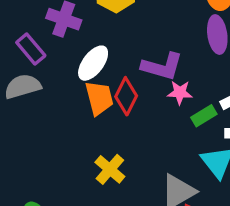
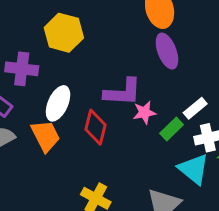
orange trapezoid: (99, 98) -> (46, 136), moved

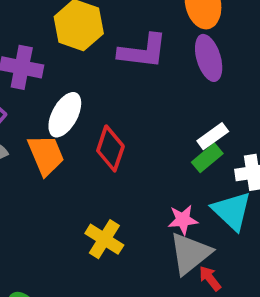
purple L-shape: (123, 92) -> (143, 51), moved
white rectangle: (195, 108) -> (213, 136), moved
pink star: (144, 113) -> (183, 220), moved

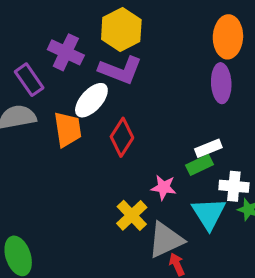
purple L-shape: (143, 51) -> (120, 70), moved
pink star: (183, 220) -> (164, 187), moved
yellow cross: (104, 239) -> (132, 215), moved

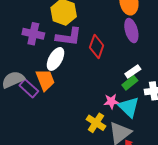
purple rectangle: (29, 80) -> (29, 88), moved
red diamond: (122, 137) -> (97, 46), moved
cyan triangle: (209, 214) -> (129, 107), moved

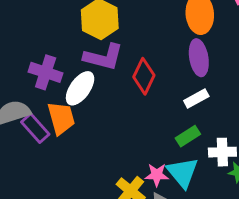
purple cross: (33, 34) -> (46, 72), moved
white rectangle: (133, 72) -> (196, 99), moved
pink star: (111, 101) -> (157, 175), moved

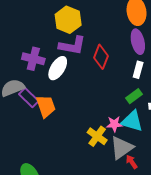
white rectangle: (196, 99) -> (138, 70), turned -42
orange trapezoid: (61, 118) -> (46, 106), moved
cyan triangle: (183, 172) -> (132, 121), turned -30

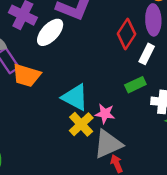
red diamond: (101, 57) -> (126, 34), moved
orange trapezoid: (46, 106) -> (26, 75), turned 115
cyan triangle: (132, 121) -> (75, 97), moved

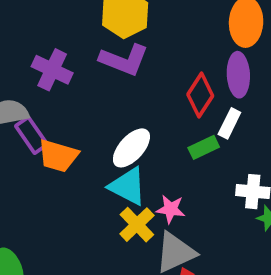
white ellipse: (50, 32) -> (131, 148), moved
green rectangle: (135, 85) -> (204, 147), moved

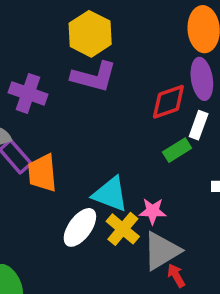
red diamond: (200, 95) -> (168, 102), turned 45
white ellipse: (131, 148) -> (80, 227), moved
orange trapezoid: (58, 156) -> (42, 173), turned 75

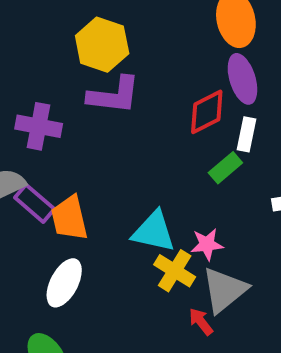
white ellipse: (80, 227) -> (64, 283), moved
red arrow: (176, 275) -> (201, 322), moved

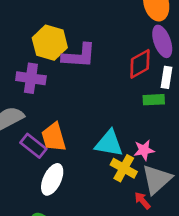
yellow hexagon: (102, 45) -> (50, 43), moved
green rectangle: (225, 168) -> (154, 100), turned 40
purple rectangle: (35, 203) -> (33, 146), moved

